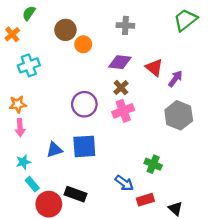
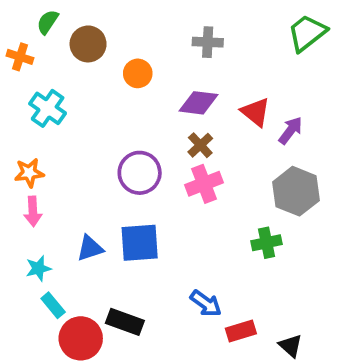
brown circle: (65, 30) -> (88, 44), moved
orange cross: (12, 34) -> (20, 57), turned -32
cyan cross: (29, 65) -> (48, 108), turned -35
green cross: (153, 164) -> (267, 243), moved, turned -35

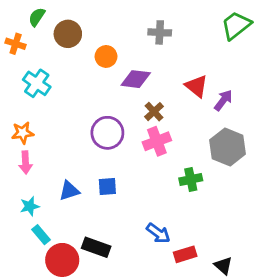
purple diamond: (198, 103) -> (136, 79), moved
blue square: (140, 243) -> (107, 187), size x0.6
green cross: (267, 243) -> (191, 179), moved

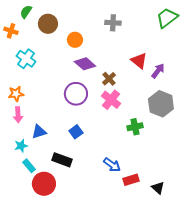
purple diamond: (136, 79) -> (85, 64), moved, turned 35
pink cross: (157, 141) -> (111, 100), turned -30
blue square: (107, 187) -> (76, 132), turned -32
blue triangle: (69, 191) -> (39, 132), moved
black rectangle: (96, 247) -> (62, 160), moved

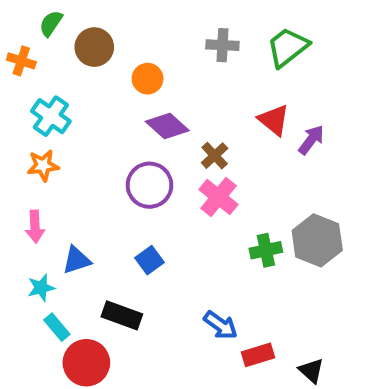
green trapezoid: (167, 18) -> (288, 47), moved
orange star: (16, 94) -> (43, 165), moved
gray hexagon: (161, 104) -> (317, 240), moved

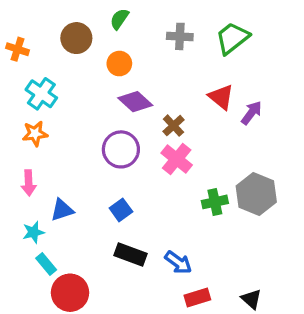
green semicircle: (51, 23) -> (119, 19), moved
black rectangle: (122, 315) -> (130, 254), moved
red rectangle: (258, 355) -> (197, 297), moved

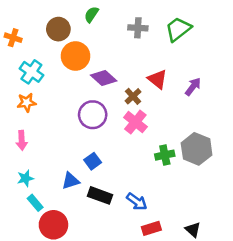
orange circle: (119, 64) -> (76, 56), moved, size x1.5
red triangle: (221, 97) -> (157, 79), moved
blue triangle: (62, 210) -> (71, 181), moved

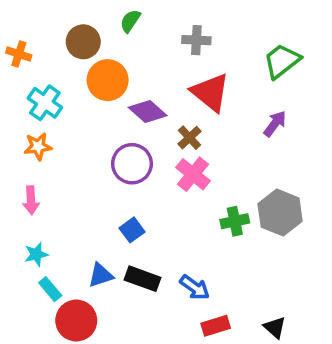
green trapezoid: (178, 29) -> (282, 61), moved
red triangle: (157, 79) -> (210, 92), moved, size x1.4
blue triangle: (71, 181) -> (101, 275), moved

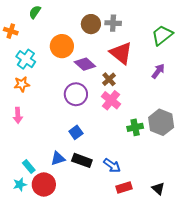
green semicircle: (130, 21) -> (35, 12), moved
brown circle: (83, 42) -> (91, 24), moved
cyan star: (36, 254) -> (20, 184), moved

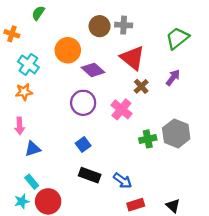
brown cross: (109, 79) -> (141, 86), moved
blue triangle: (58, 158) -> (33, 149), moved

